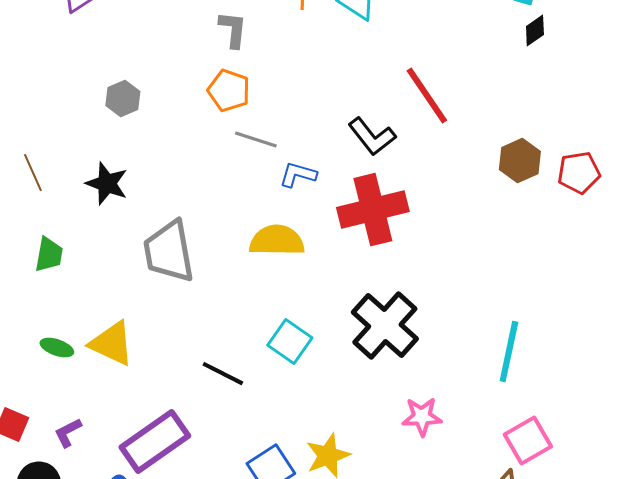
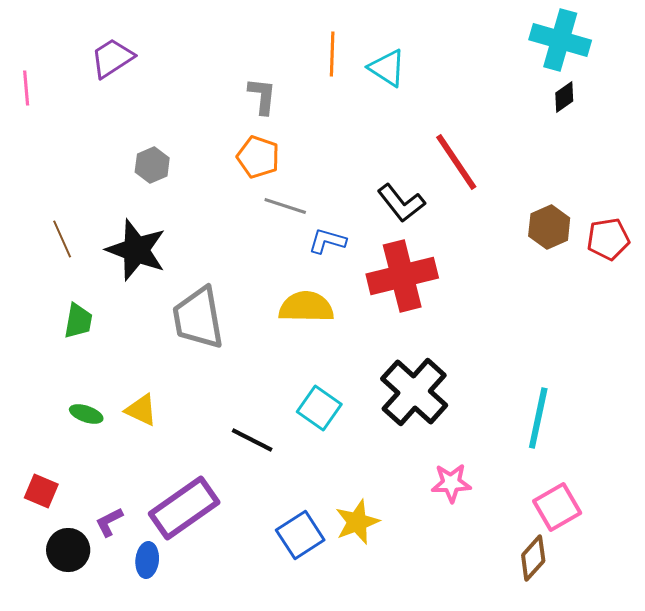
black star: (107, 184) -> (136, 250), size x1.4
yellow triangle: (112, 344) -> (141, 410), size x0.7
purple L-shape: (68, 433) -> (109, 522), moved

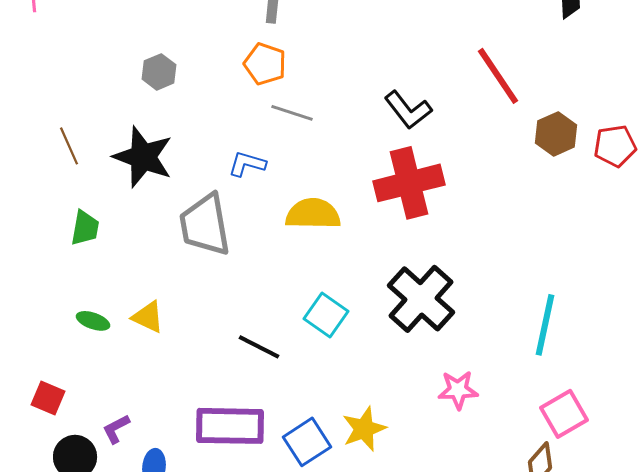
red line: (456, 162) -> (498, 76), moved
blue L-shape: (327, 241) -> (247, 164), moved
purple rectangle: (184, 508) -> (230, 426), moved, turned 36

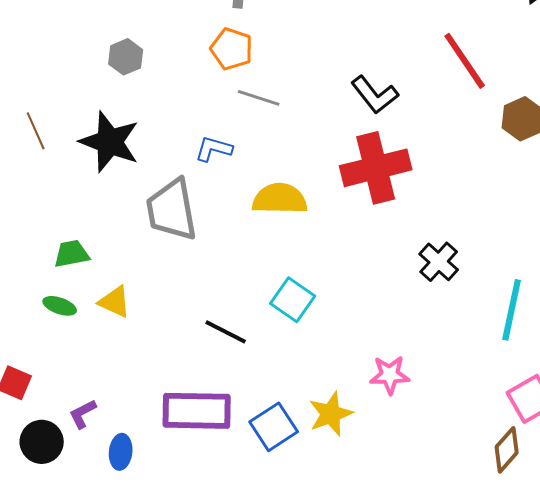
green trapezoid: (85, 228) -> (72, 254), moved, turned -111
black cross: (421, 299) -> (439, 262), moved, size x0.6
pink star: (458, 390) -> (390, 375), moved

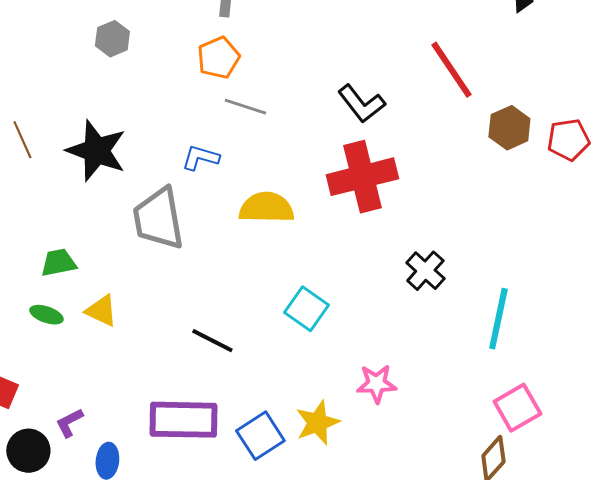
orange pentagon: (232, 49) -> (218, 58), turned 30
gray hexagon: (126, 57) -> (112, 39), moved
cyan square: (293, 300) -> (306, 309), moved

